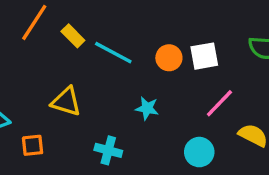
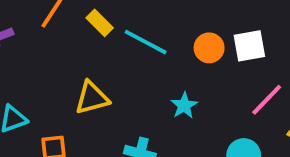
yellow triangle: (66, 102) -> (92, 98), turned -32
cyan star: (147, 108) -> (184, 106), turned 30

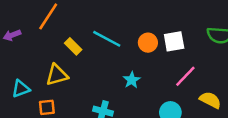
yellow rectangle: (100, 23) -> (73, 46), moved
yellow triangle: (92, 98) -> (57, 75), moved

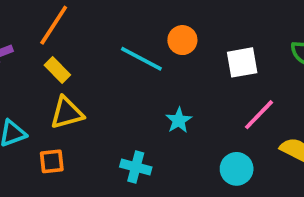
orange circle: (148, 43) -> (182, 40), moved
yellow rectangle: (73, 46) -> (57, 70), moved

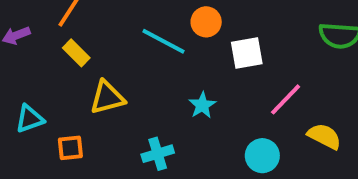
white square: (242, 62) -> (247, 53), moved
yellow triangle: (67, 113) -> (107, 97), moved
cyan cross: (136, 167) -> (158, 154), turned -32

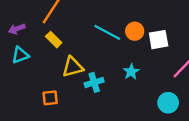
orange circle: (206, 22) -> (135, 31), moved
cyan triangle: (30, 119) -> (20, 55), moved
cyan cross: (158, 154) -> (94, 82), moved

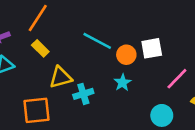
orange circle: (135, 31) -> (126, 55), moved
orange square: (50, 98) -> (36, 110), size x1.6

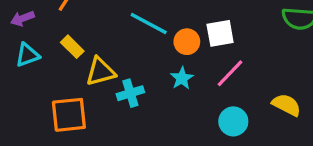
yellow rectangle: (40, 48) -> (72, 47), moved
pink line: (177, 79) -> (230, 73), moved

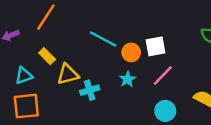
cyan triangle: (27, 55) -> (24, 76), moved
orange square: (69, 115) -> (26, 106), moved

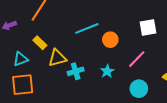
cyan line: (103, 39) -> (87, 28), turned -50
white square: (155, 46) -> (148, 27), moved
cyan star: (127, 79) -> (107, 71), moved

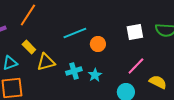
pink line: (137, 59) -> (136, 66), moved
cyan cross: (76, 71) -> (74, 71), moved

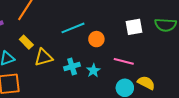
pink line: (136, 66) -> (124, 61), moved, turned 60
yellow semicircle: (158, 82) -> (146, 83), moved

